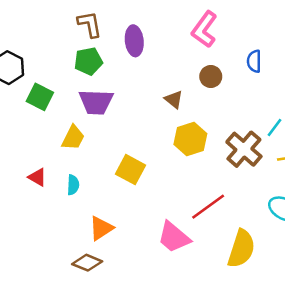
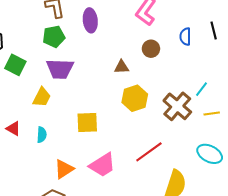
brown triangle: (174, 99) -> (122, 67), turned -42
yellow square: (130, 170) -> (87, 123), turned -30
pink trapezoid: (174, 237) -> (102, 165), moved, turned -72

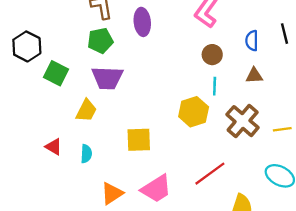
brown triangle: (122, 67) -> (254, 76), moved
cyan line: (202, 89) -> (215, 86), moved, turned -35

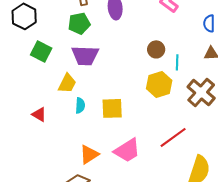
black hexagon: (27, 46) -> (24, 16), moved
brown circle: (212, 55) -> (156, 49), moved
cyan semicircle: (86, 154) -> (80, 105), moved

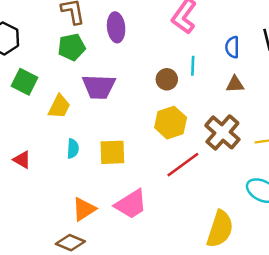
purple trapezoid: (85, 55) -> (99, 87), moved
cyan line: (177, 62) -> (193, 66), moved
yellow trapezoid: (67, 83) -> (59, 107), moved
red line: (173, 137) -> (183, 165), moved

